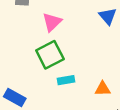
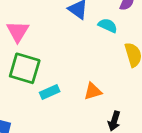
green square: (50, 55) -> (25, 68), turned -32

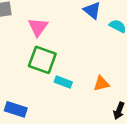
cyan rectangle: (50, 92) -> (63, 82), turned 42

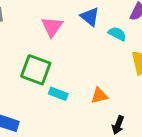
pink triangle: (38, 27) -> (52, 27), moved

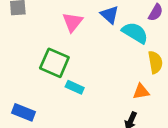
cyan semicircle: (117, 34) -> (135, 33), size x1.5
orange triangle: (99, 96) -> (141, 92), moved

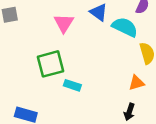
green square: (54, 63) -> (50, 64), turned -32

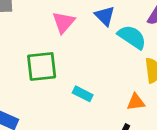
cyan rectangle: (72, 85) -> (83, 94), moved

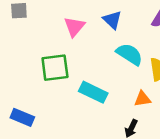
cyan semicircle: (132, 37) -> (129, 54), moved
cyan rectangle: (83, 94) -> (93, 92), size x1.5

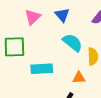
cyan rectangle: (93, 92) -> (42, 69), turned -35

